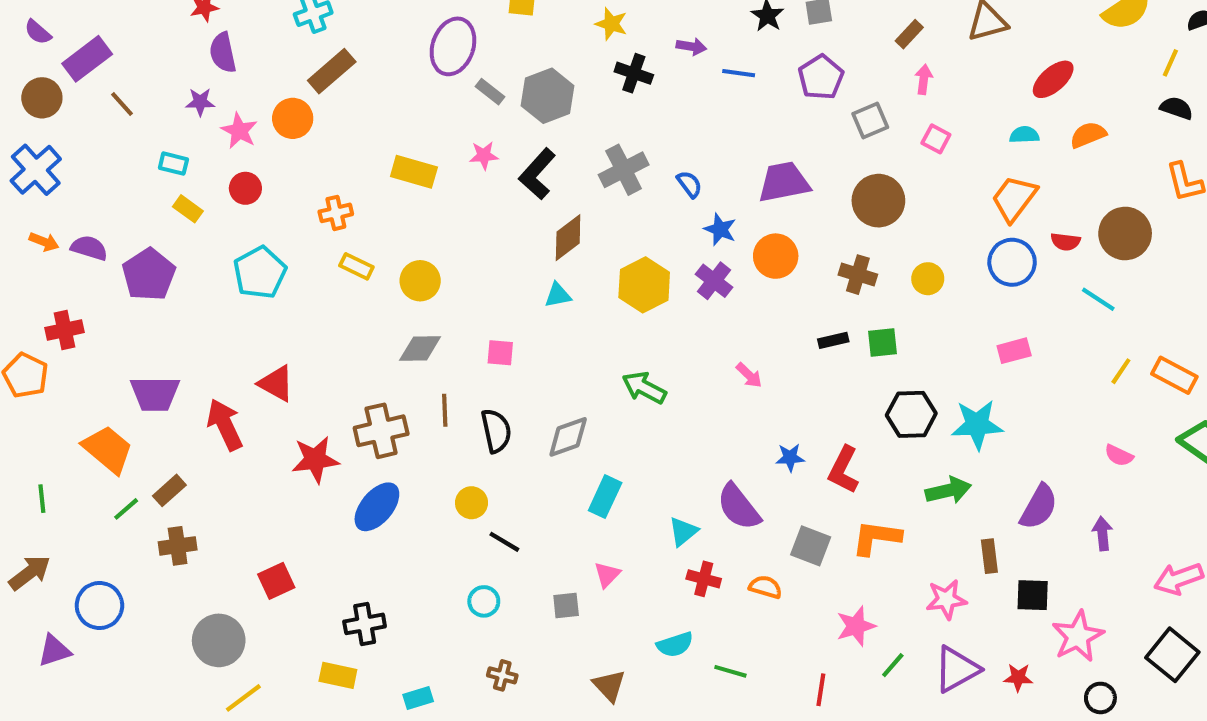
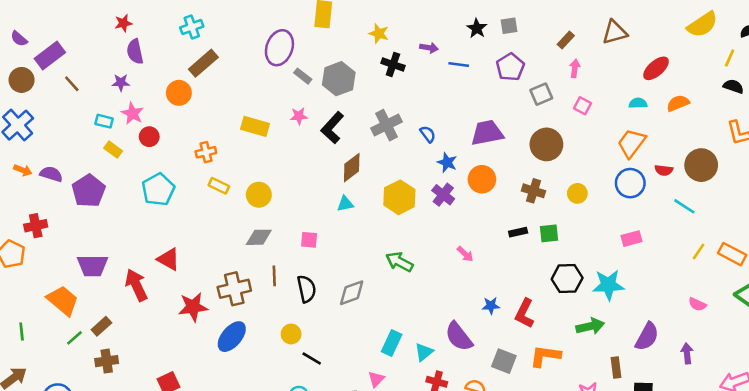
pink star: (239, 131) -> (132, 113), moved
cyan rectangle: (605, 497) -> (392, 343), moved

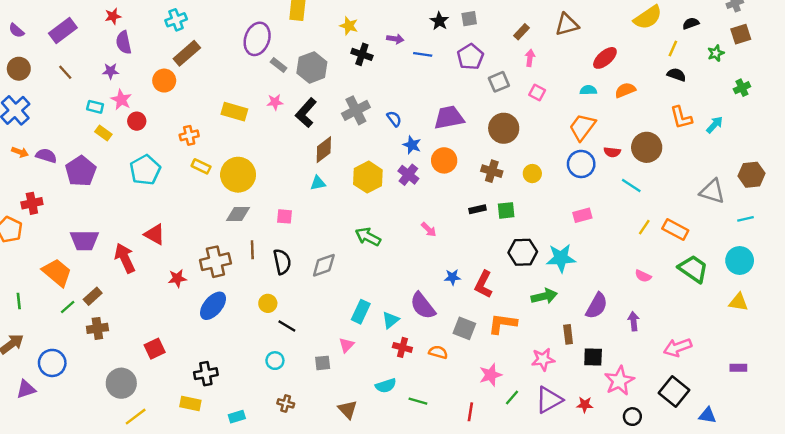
purple rectangle: (50, 55) -> (63, 31), moved
yellow circle: (259, 195) -> (238, 175), size x1.5
red star: (193, 307) -> (177, 278), size x0.7

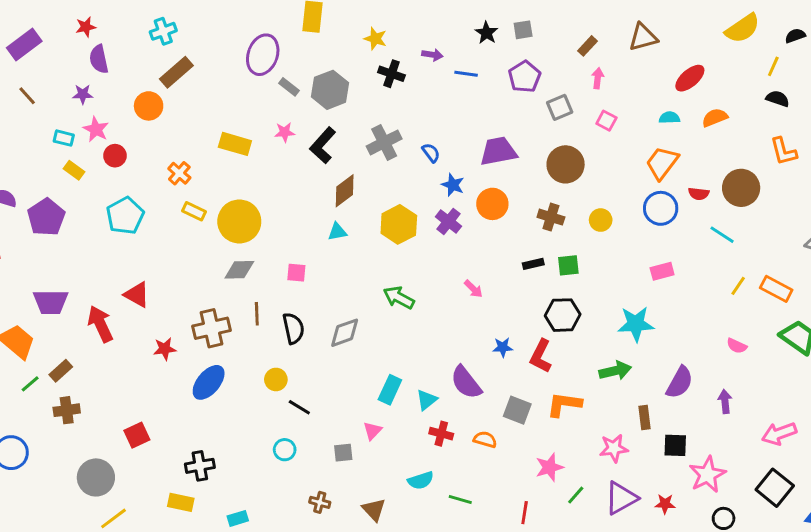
orange cross: (189, 135) -> (179, 173), turned -36
black hexagon: (523, 252) -> (563, 315), moved
brown cross: (286, 403) -> (320, 502), moved

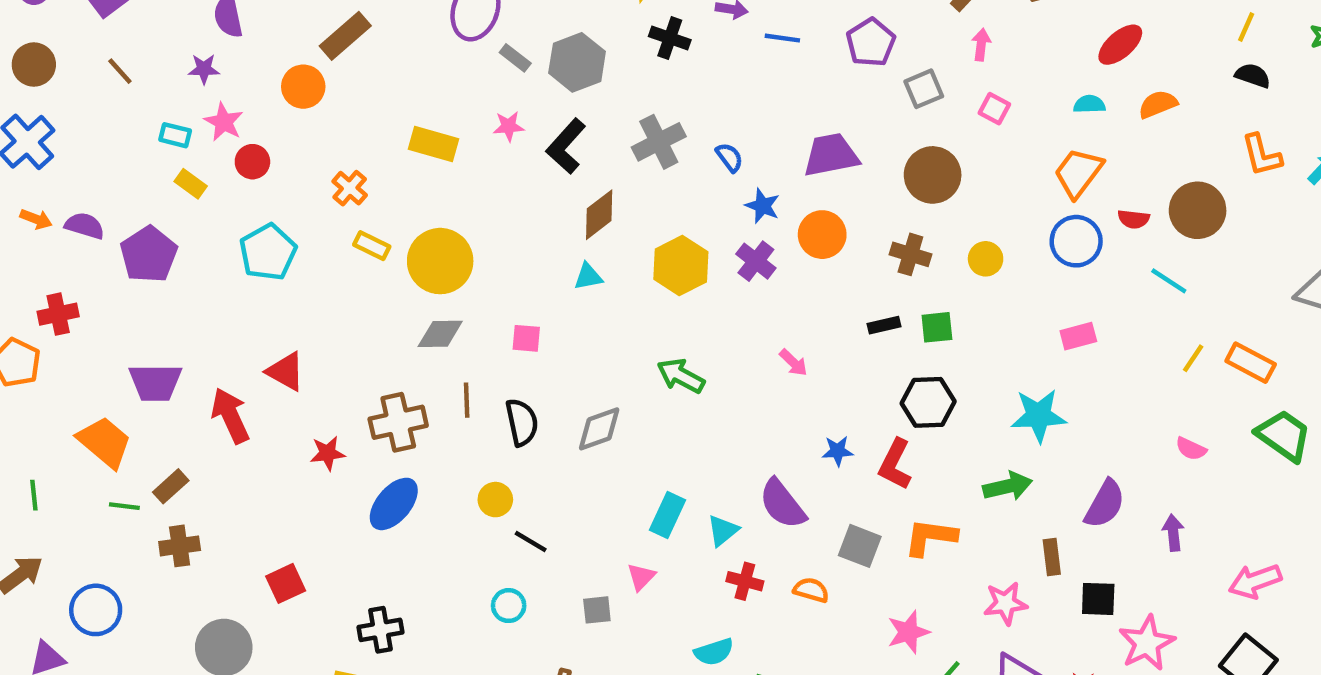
green line: (30, 384) -> (124, 506), turned 48

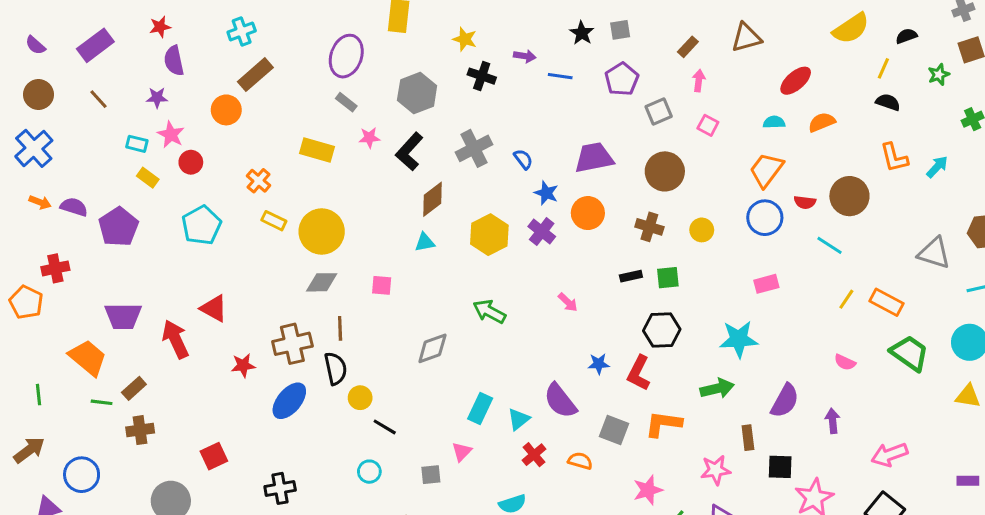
gray rectangle: (515, 58) -> (346, 102), moved
black semicircle: (522, 422) -> (335, 368), moved
red cross: (745, 581) -> (534, 455), turned 35

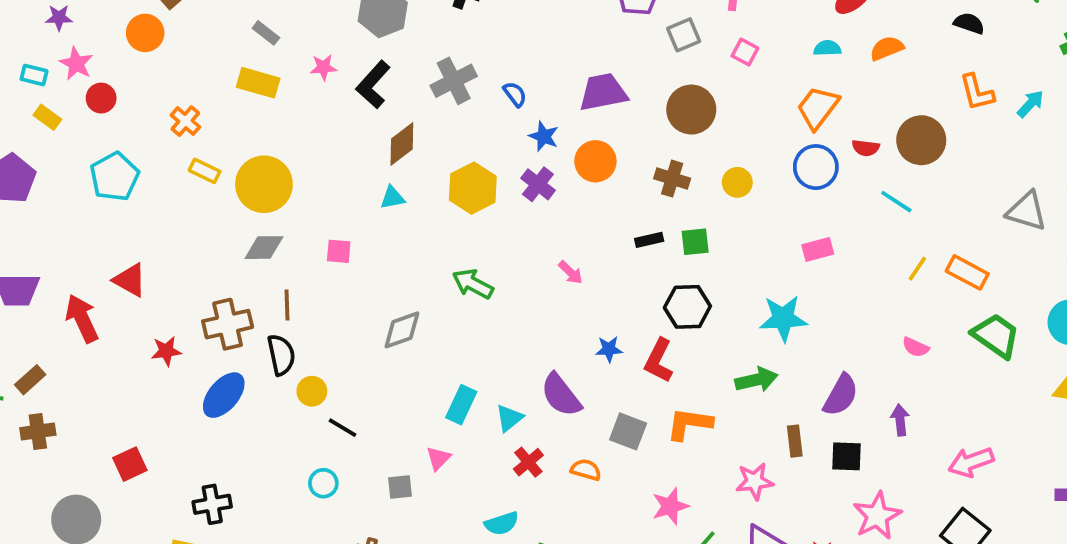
gray rectangle: (346, 102) -> (266, 33), moved
black square: (780, 467) -> (846, 456), moved

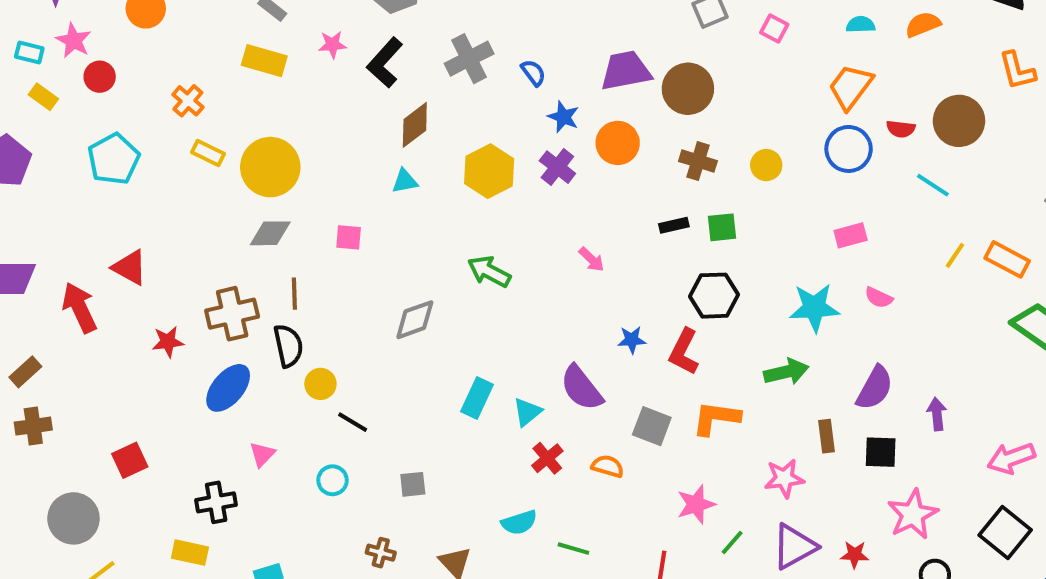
brown circle: (691, 110) -> (688, 89), moved
pink semicircle: (915, 347) -> (879, 298), moved
pink triangle: (438, 458) -> (262, 454), moved

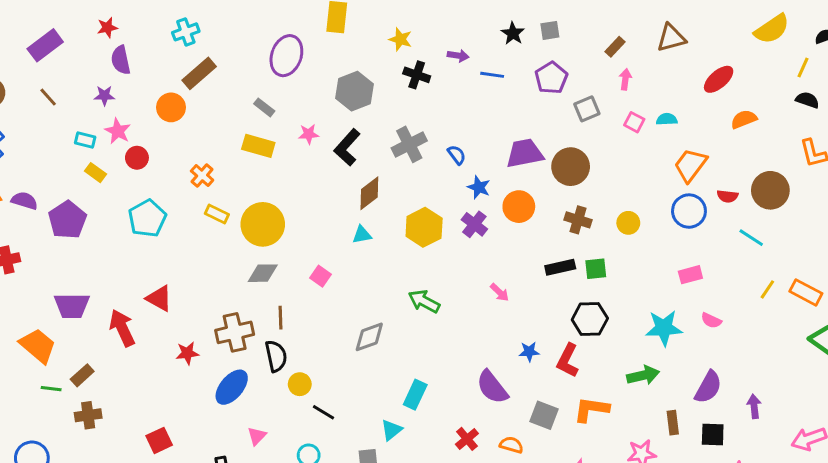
cyan semicircle: (861, 24) -> (667, 119), moved
black rectangle: (674, 225) -> (560, 267), size x1.4
pink square: (349, 237) -> (320, 276), turned 30
cyan triangle: (527, 412) -> (392, 430), moved

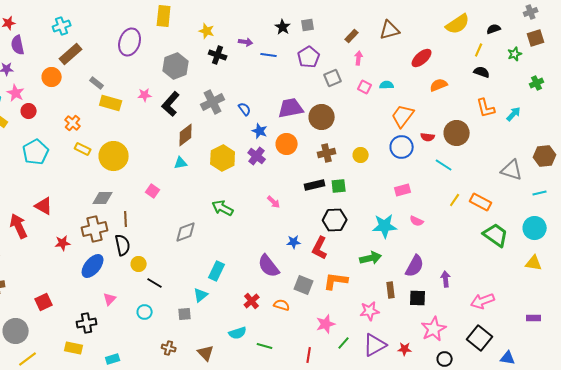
gray rectangle: (264, 107) -> (97, 83), moved
brown cross: (578, 220) -> (327, 153), turned -30
gray diamond: (263, 273) -> (103, 198), moved

